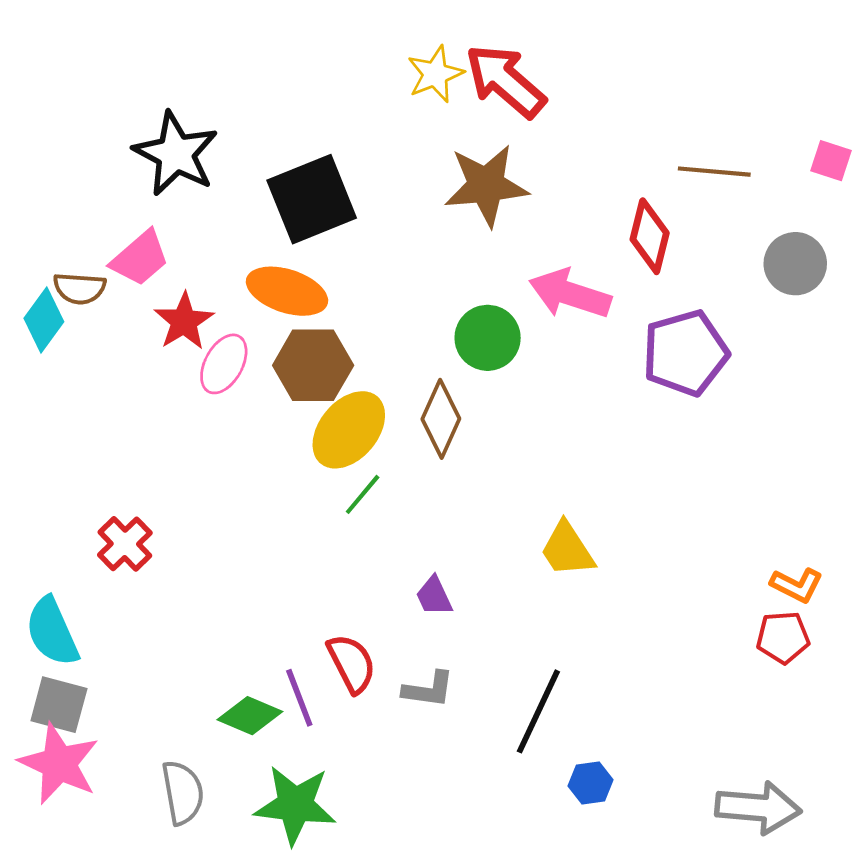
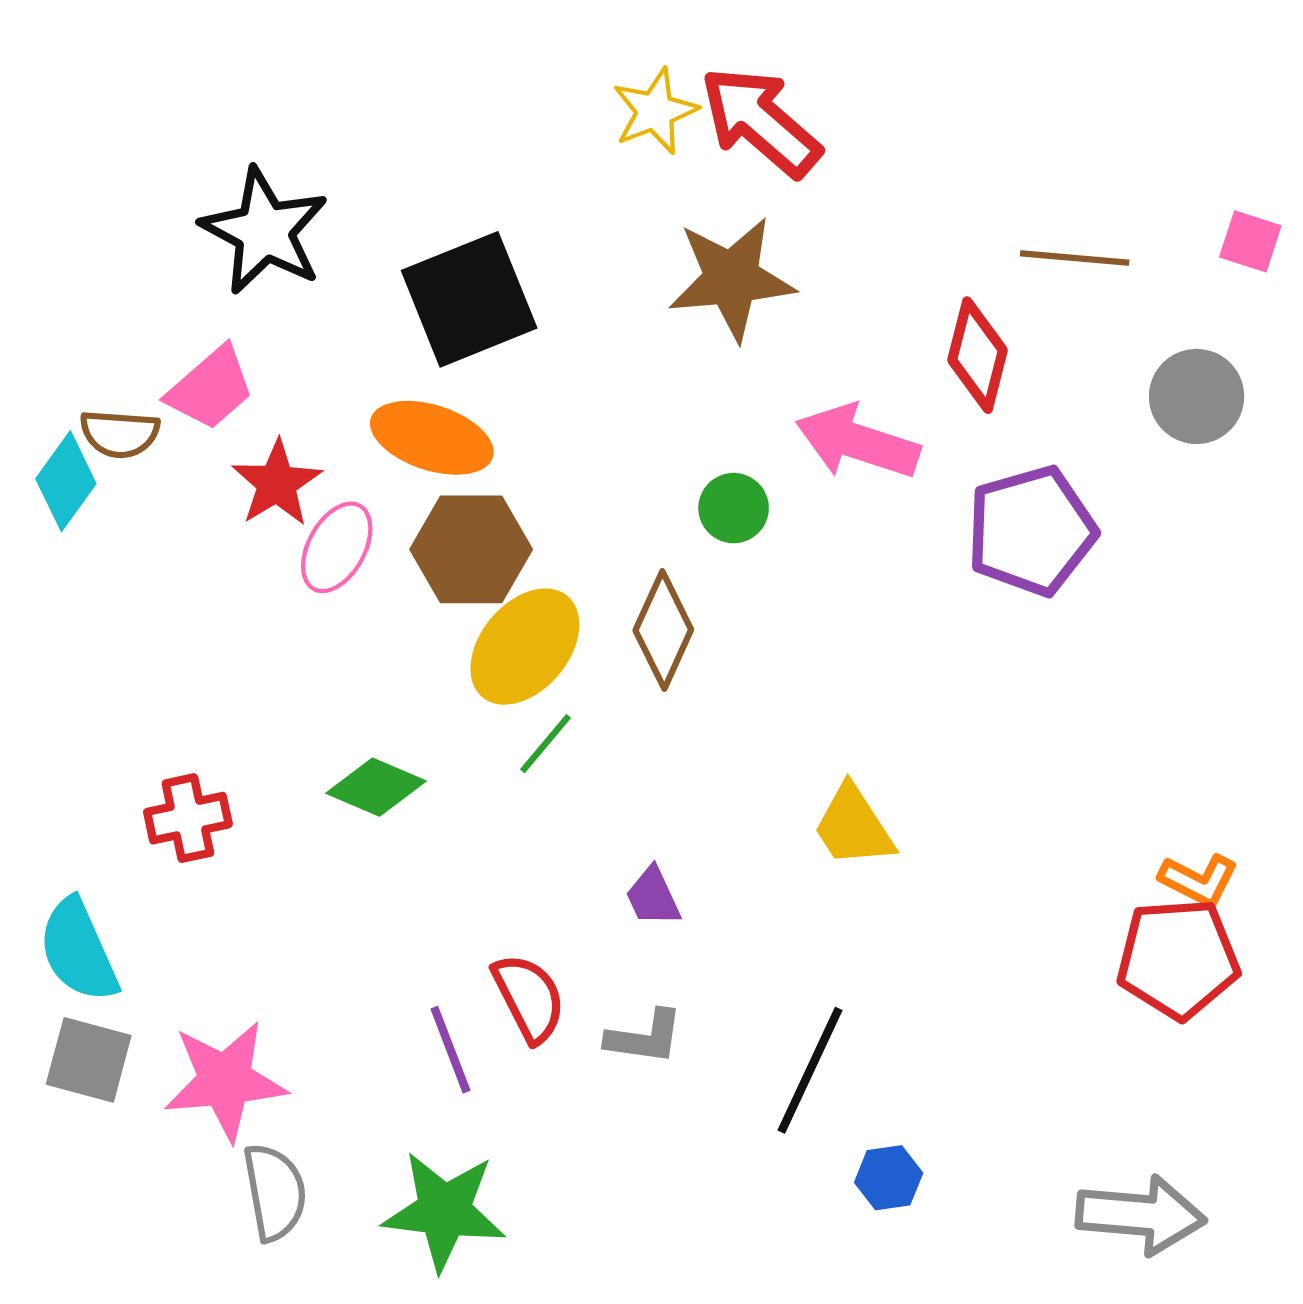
green circle: (488, 338) -> (734, 508), size x0.7
red cross: (125, 544) -> (188, 818), turned 32
red pentagon: (783, 637) -> (1178, 959), size x1.5
green diamond: (250, 716) -> (376, 787), moved
pink star: (59, 764) -> (225, 1081), moved, turned -30

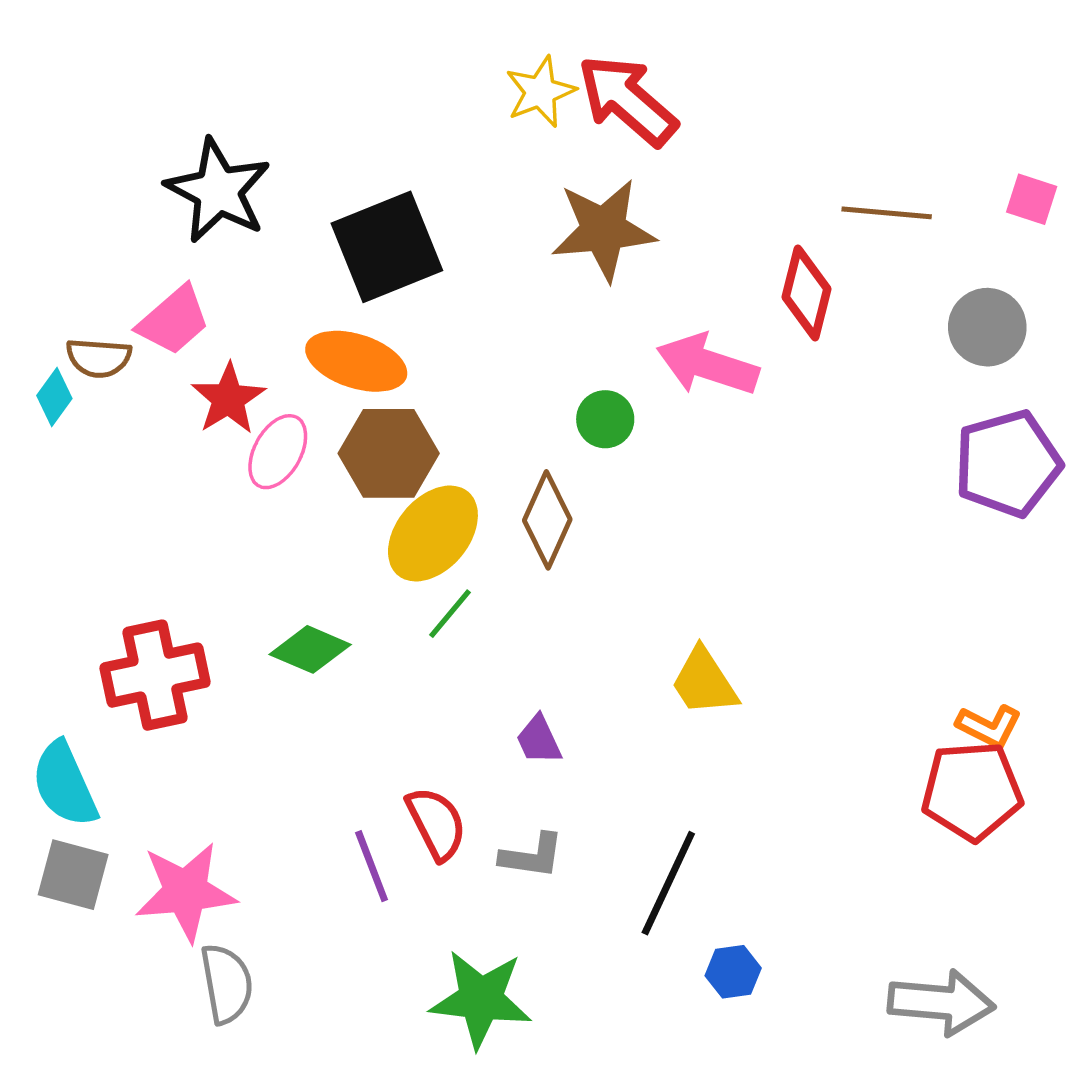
cyan diamond: (66, 481) -> (54, 397), size x0.7
purple pentagon: (1031, 531) -> (1008, 464), moved
red cross: (188, 818) -> (155, 675), size x1.5
green star: (444, 1211) -> (481, 999), moved

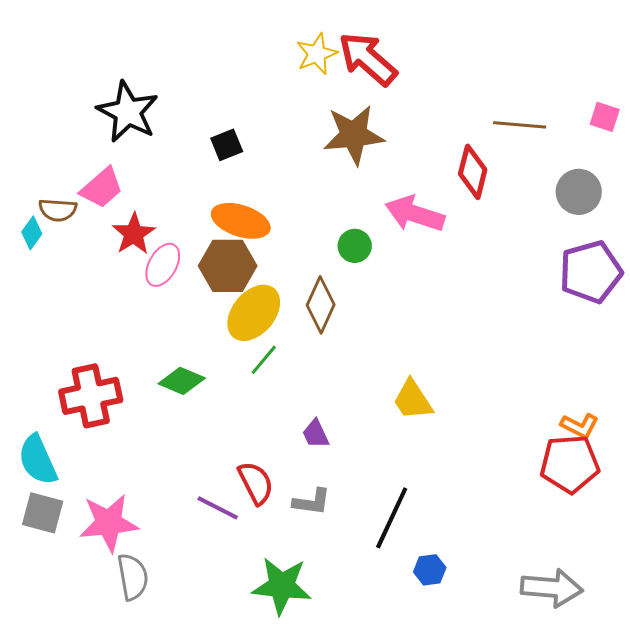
black square: (387, 247) -> (227, 145), size x0.5
orange ellipse: (356, 361) -> (241, 221), moved
purple line: (372, 866) -> (218, 508), turned -42

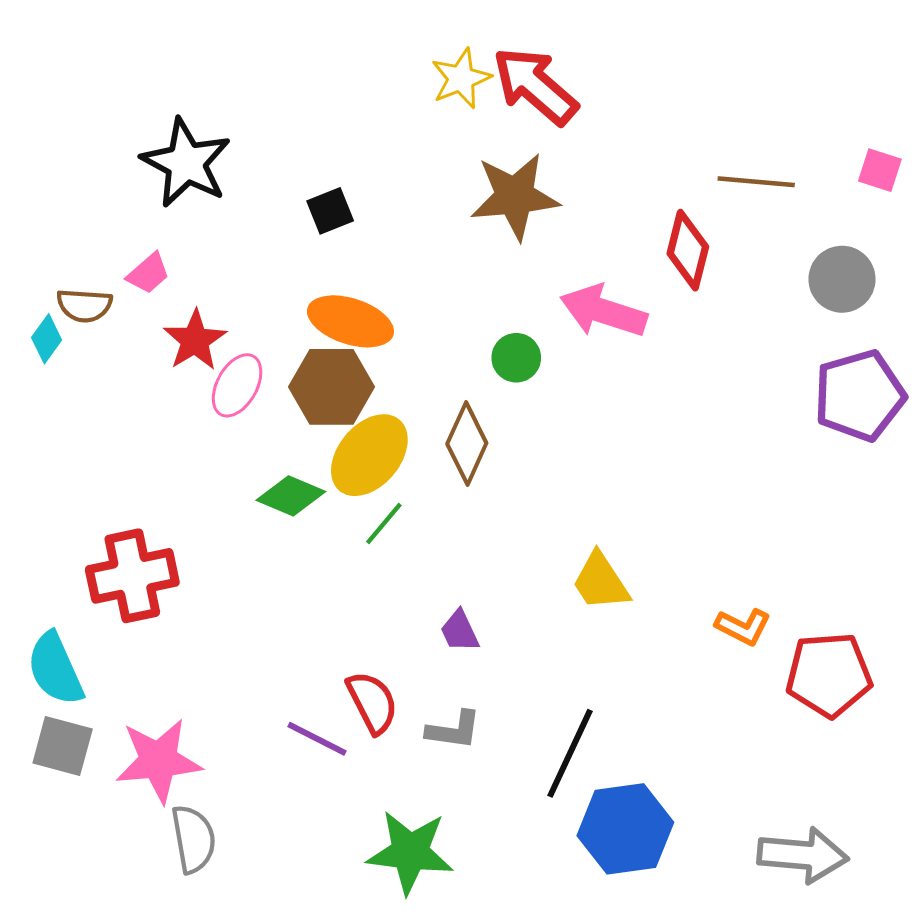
pink trapezoid: (102, 188) -> (148, 273), size x0.7
green diamond: (182, 381) -> (291, 496), moved
orange L-shape: (580, 426) -> (743, 627), moved
blue hexagon: (430, 570) -> (625, 829), size x2.0

